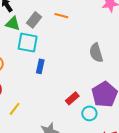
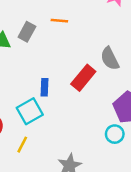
cyan square: (28, 43) -> (30, 111), moved, turned -30
red rectangle: (72, 98) -> (83, 78), moved, size x1.5

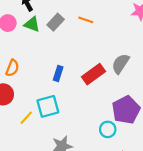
gray semicircle: (110, 59) -> (120, 64), turned 45
cyan square: (30, 111) -> (48, 106), moved

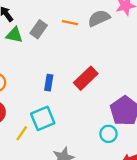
gray semicircle: (120, 64) -> (99, 18), moved, turned 40

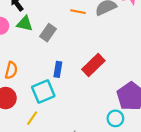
gray rectangle: (39, 29) -> (48, 33), moved
cyan square: (43, 118) -> (43, 91), moved

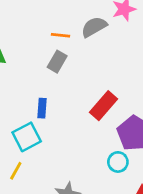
gray rectangle: (48, 33) -> (57, 62), moved
red rectangle: (93, 65) -> (103, 106), moved

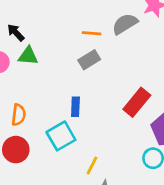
gray rectangle: (57, 62) -> (89, 60), turned 30
yellow line: (16, 171) -> (92, 165), moved

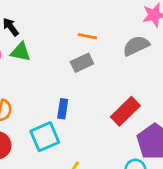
gray semicircle: (125, 24) -> (136, 46), moved

